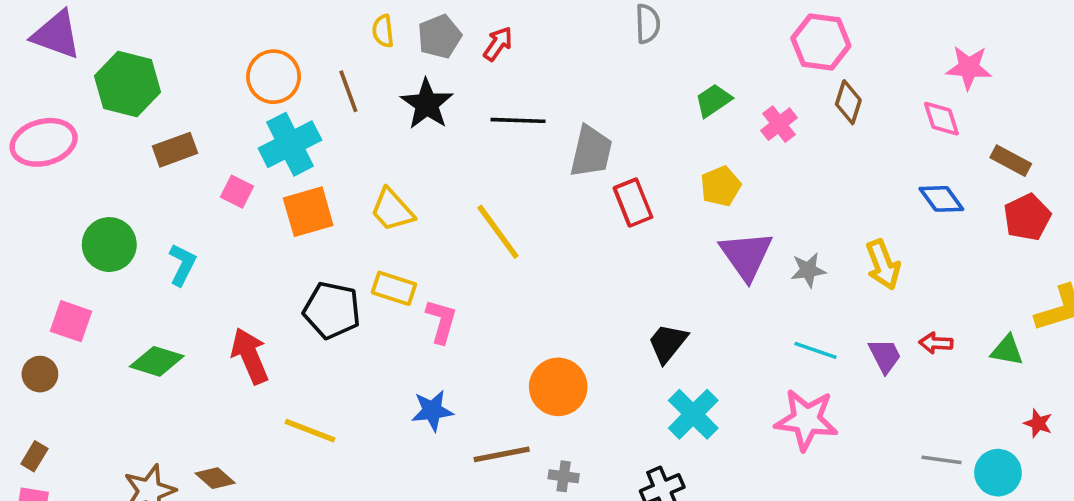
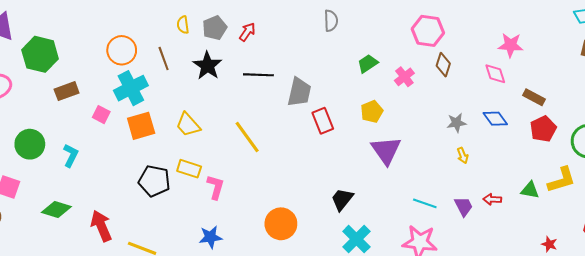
yellow arrow: (883, 265) -> (463, 155), size x0.6
gray star: (808, 270) -> (456, 123), moved
green triangle: (1007, 350) -> (530, 190), moved
red arrow: (250, 356) -> (101, 226), moved

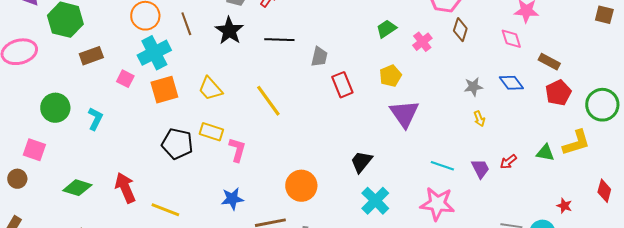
gray trapezoid: (299, 92) -> (319, 57), size x0.7
red arrow: (492, 199) -> (508, 162), turned -42
green diamond: (56, 210) -> (77, 188), moved

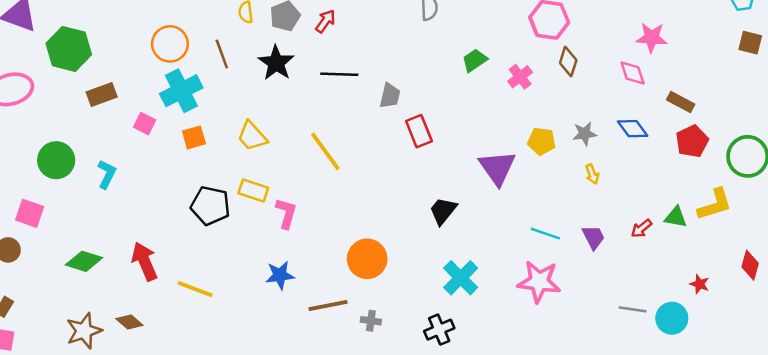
yellow pentagon: (390, 76) -> (542, 141), moved, turned 30
orange square: (164, 90) -> (194, 137), size x0.7
black trapezoid: (361, 162) -> (443, 211), moved
red arrow: (508, 162) -> (641, 228), moved

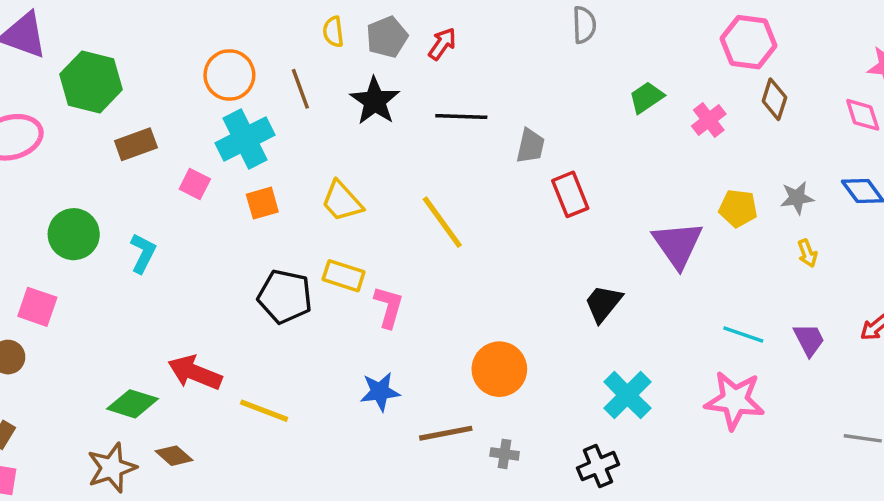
green diamond: (84, 261) -> (133, 404), moved
red arrow: (145, 261) -> (195, 373), turned -45

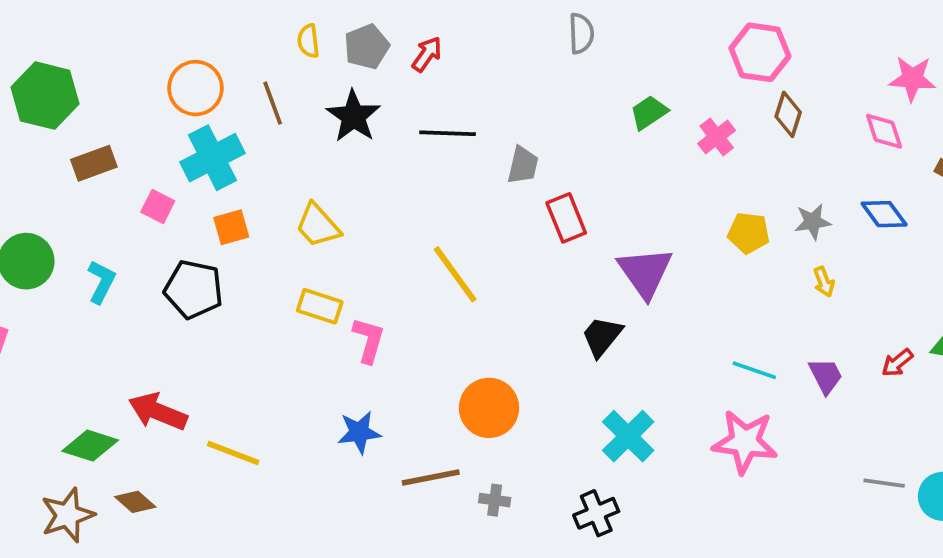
yellow line: (442, 222) -> (455, 274), moved
purple triangle: (678, 245) -> (645, 272), moved
black pentagon: (285, 296) -> (194, 289), moved

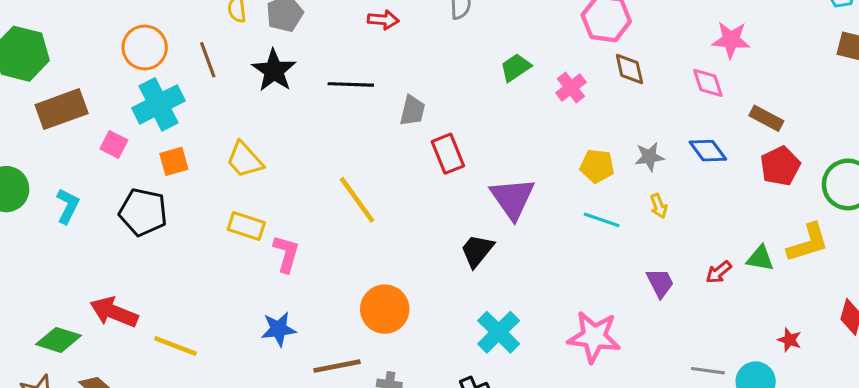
red arrow: (427, 54) -> (383, 20), moved, turned 60
brown diamond: (788, 114) -> (629, 69), turned -30
brown rectangle: (94, 163) -> (62, 109), size x1.4
cyan line: (754, 370) -> (602, 220), moved

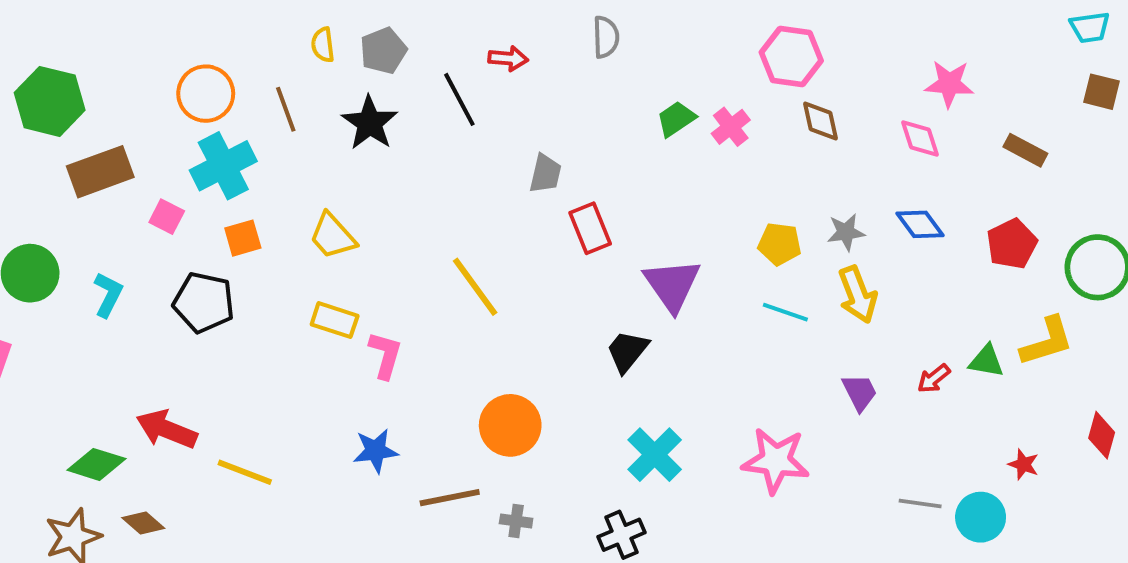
black line: (351, 84) -> (459, 99), moved, turned 60
pink cross: (571, 88) -> (731, 127), moved
brown rectangle: (766, 118) -> (1025, 150), moved
yellow arrow: (659, 206) -> (858, 295), size x1.8

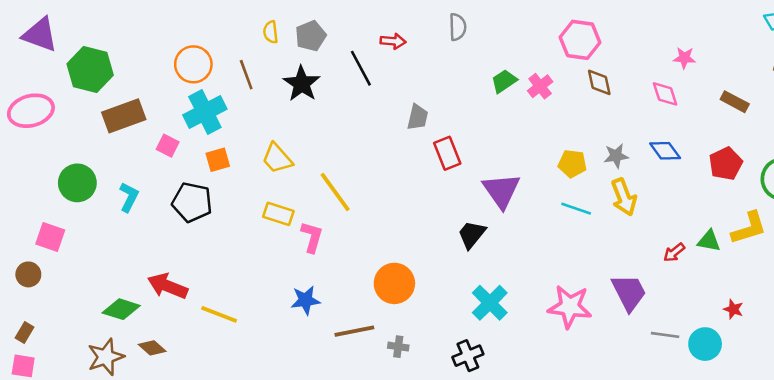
pink star: (949, 84) -> (684, 58), size x0.7
yellow line: (475, 287) -> (335, 192), moved
purple trapezoid: (860, 392) -> (629, 292), moved, size x1.5

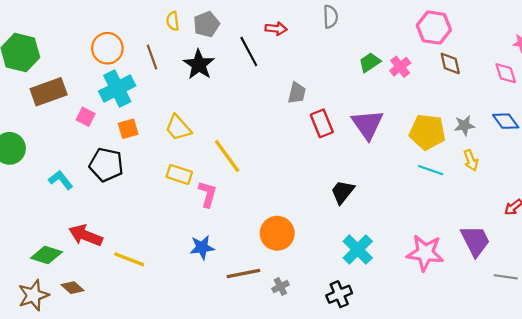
yellow pentagon: (572, 164) -> (427, 132), size x1.5
purple triangle: (501, 191) -> (367, 124), moved
cyan L-shape: (129, 197) -> (61, 180), moved, turned -65
yellow arrow: (624, 197) -> (471, 160), size x0.7
gray cross: (398, 347) -> (280, 287), turned -35

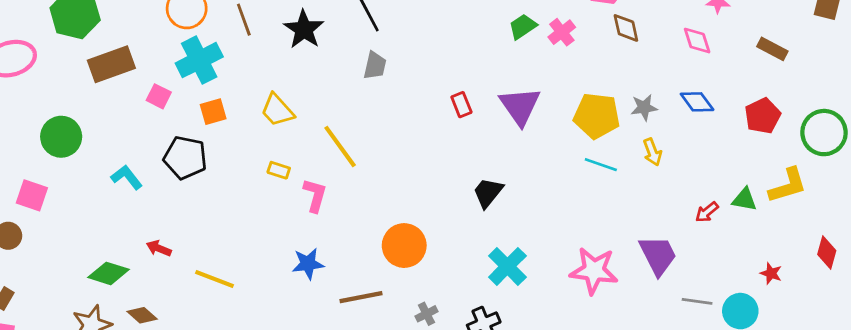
gray trapezoid: (297, 93) -> (375, 66), moved
red rectangle: (322, 123) -> (461, 105), size x0.7
yellow rectangle: (179, 174) -> (279, 170), size x0.7
red arrow: (86, 235) -> (159, 248), size x0.6
gray cross: (280, 287) -> (427, 314), moved

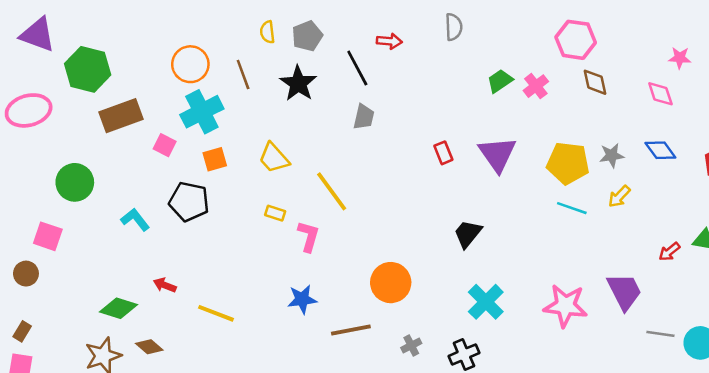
yellow arrow: (652, 152) -> (619, 196), turned 65

